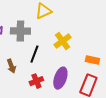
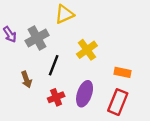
gray cross: (20, 31) -> (37, 38), turned -30

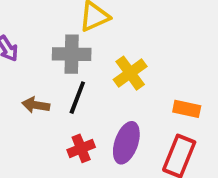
gray cross: (37, 38) -> (72, 54), moved, turned 30
brown arrow: (26, 79) -> (36, 105), moved, turned 119

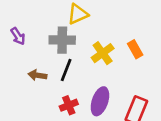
orange rectangle: (187, 109) -> (135, 49), moved, turned 48

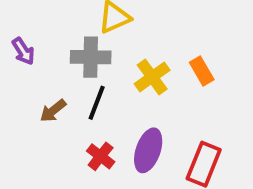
brown arrow: (37, 75) -> (53, 111), turned -48
red cross: (69, 105) -> (101, 156), turned -30

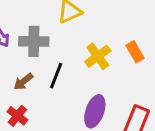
gray cross: (91, 57) -> (34, 41), moved
red cross: (101, 156) -> (17, 116), moved

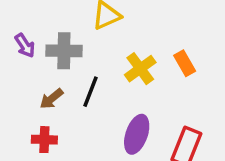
red cross: (17, 116) -> (44, 140), turned -36

